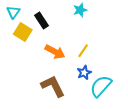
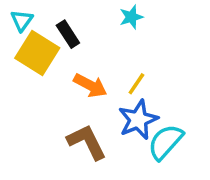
yellow square: (23, 32) -> (37, 53), size x1.4
blue star: (84, 73) -> (138, 120), size x1.6

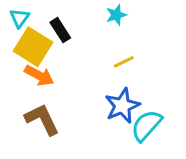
yellow line: (136, 84) -> (124, 62), moved, turned 30
orange arrow: (90, 85) -> (39, 75), moved
brown L-shape: (87, 142) -> (42, 119), moved

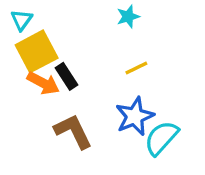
black rectangle: (60, 30) -> (66, 76), moved
yellow square: (33, 47) -> (37, 51), turned 30
brown L-shape: (42, 119) -> (73, 131), moved

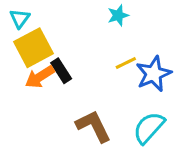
orange arrow: (43, 83) -> (40, 77), turned 120
blue star: (135, 116) -> (154, 74), moved
brown L-shape: (73, 131) -> (94, 126), moved

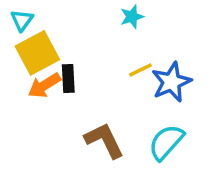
black rectangle: (61, 71) -> (68, 79), turned 30

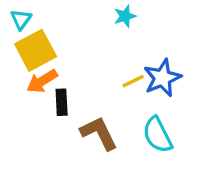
yellow line: (140, 70) -> (133, 81), moved
black rectangle: (68, 79) -> (62, 102), moved
cyan semicircle: (166, 142) -> (157, 135), turned -69

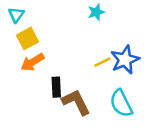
yellow square: (36, 50) -> (27, 38), size x0.7
black rectangle: (62, 102) -> (56, 87), moved

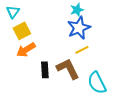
blue star: (125, 60) -> (79, 28), moved
brown L-shape: (76, 102) -> (68, 69), moved

